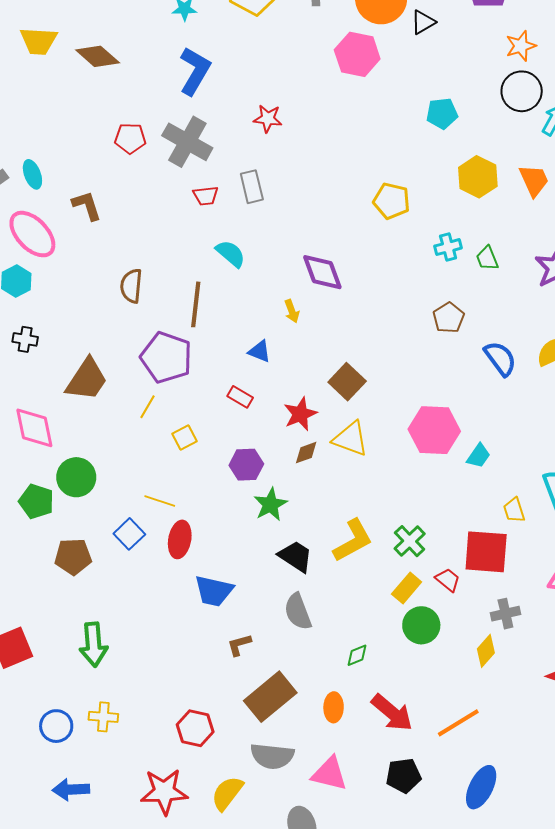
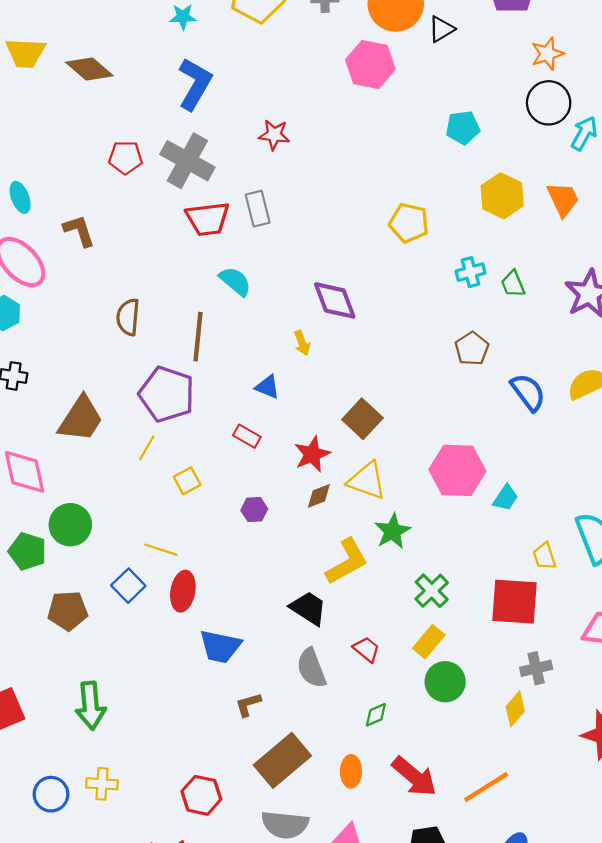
red trapezoid: (206, 196) -> (208, 219), size x1.6
purple hexagon: (246, 465) -> (254, 510), size x0.7
green star: (271, 504) -> (393, 531), moved
yellow L-shape: (353, 541) -> (347, 562), moved
red trapezoid: (448, 580) -> (367, 649), moved

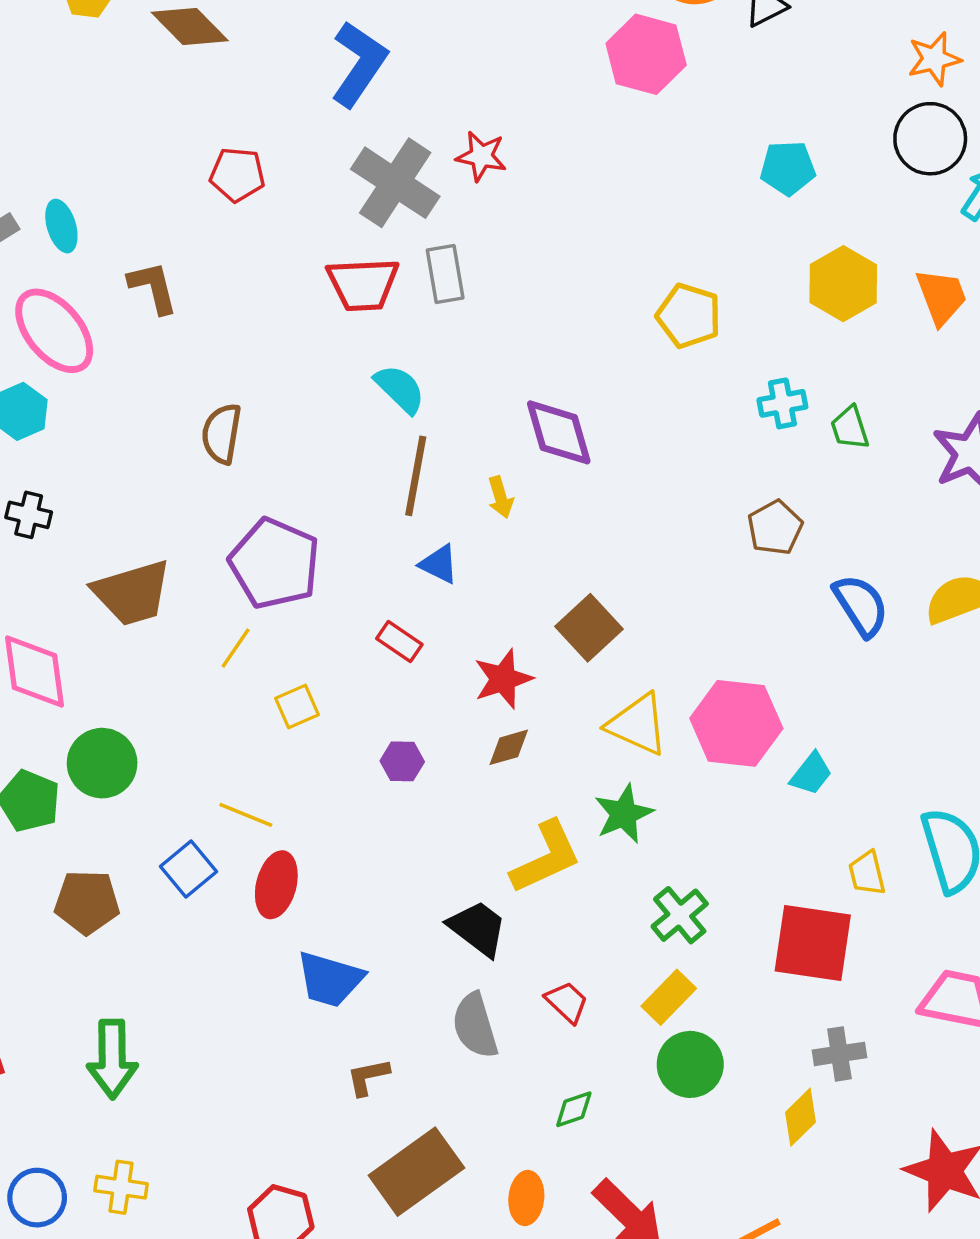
gray cross: (187, 161) -> (395, 183), moved
brown line: (198, 337) -> (416, 476), moved
brown trapezoid: (81, 419) -> (132, 593), turned 36
yellow triangle: (367, 481) -> (638, 724), moved

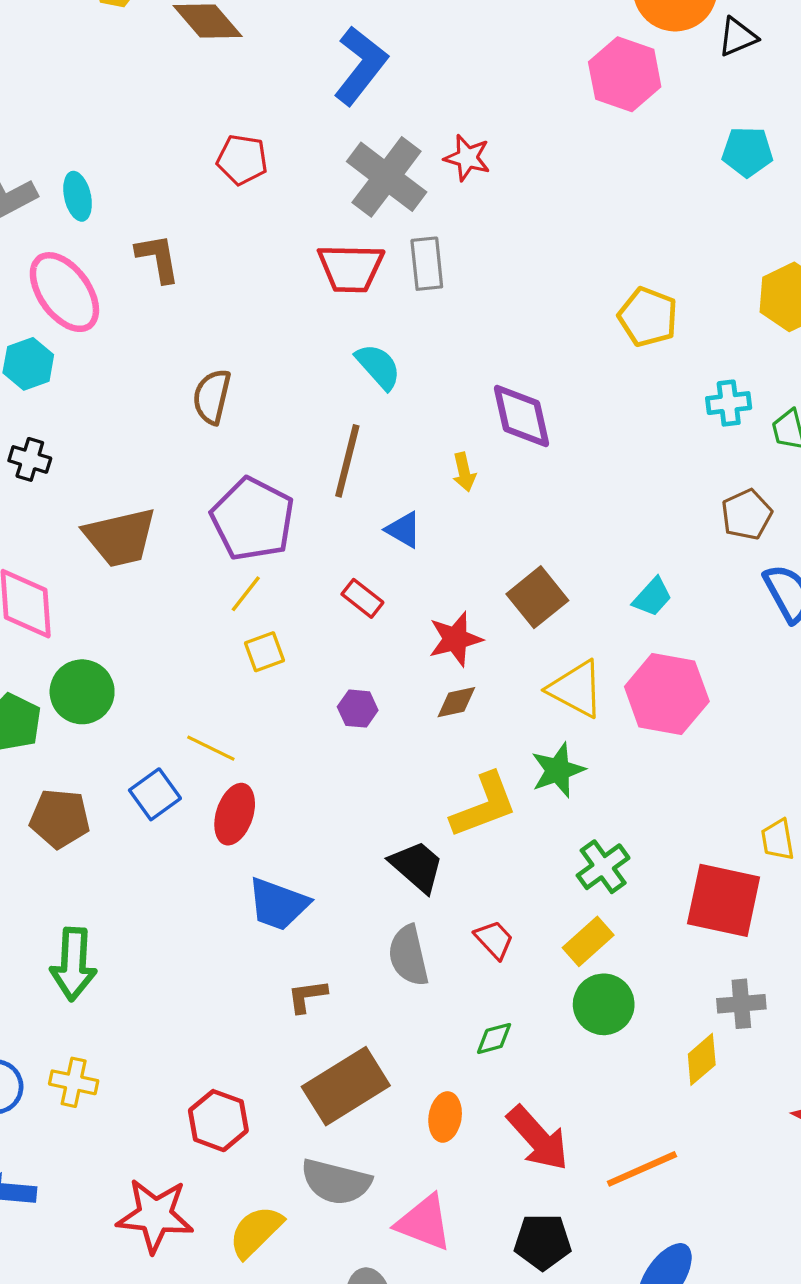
cyan pentagon: (788, 168) -> (747, 152), moved
brown line: (416, 476) -> (347, 461), moved
brown pentagon: (775, 528) -> (747, 515), moved
yellow line: (236, 648) -> (246, 594), moved
cyan trapezoid: (811, 774) -> (652, 597), moved

